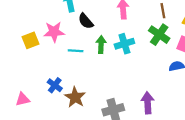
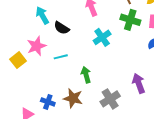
green arrow: (101, 45) -> (86, 75), moved
blue cross: (55, 85) -> (48, 102), moved

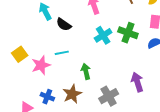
green cross: (130, 20) -> (128, 33), moved
pink star: (37, 46) -> (41, 65), moved
brown star: (73, 98) -> (72, 94), turned 30

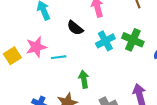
black semicircle: (64, 24) -> (75, 28), moved
pink star: (41, 65) -> (36, 47), moved

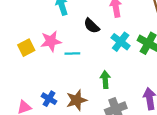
cyan cross: (105, 41) -> (121, 42), turned -30
green arrow: (84, 79) -> (105, 80), moved

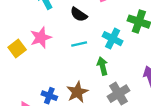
cyan cross: (121, 42) -> (113, 39), moved
cyan line: (72, 53) -> (79, 44), moved

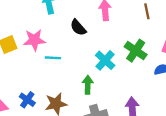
cyan line: (79, 44) -> (53, 58), moved

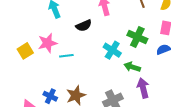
black semicircle: (78, 27) -> (84, 25), turned -63
green arrow: (88, 85) -> (132, 67), moved, turned -63

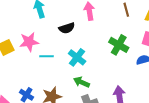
cyan cross: (112, 50) -> (77, 57), moved
green arrow: (132, 67) -> (81, 82), moved

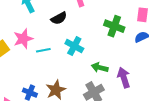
green arrow: (81, 82) -> (100, 68), moved

